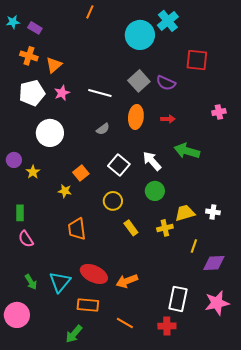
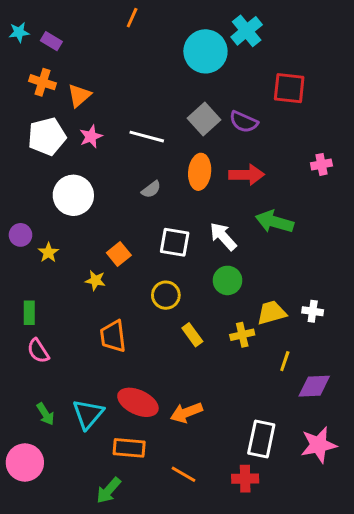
red arrow: (168, 119) -> (247, 175), size x1.6
white square: (119, 165) -> (175, 242), turned -30

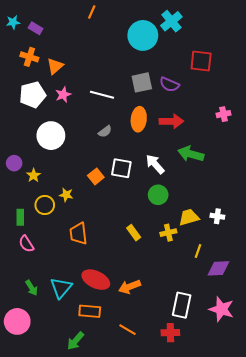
gray square: (204, 119) -> (142, 82), turned 30
orange square: (119, 254) -> (96, 176), moved
yellow circle: (166, 295) -> (45, 205), moved
pink star: (319, 445) -> (221, 309), turned 30

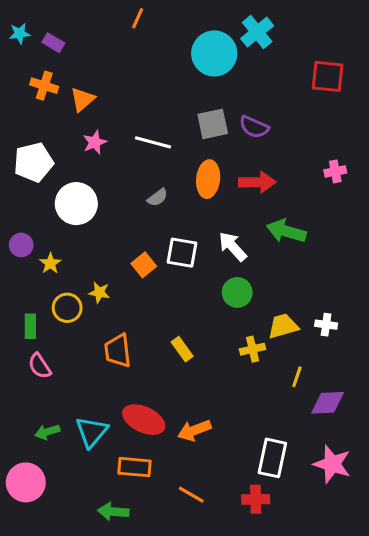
red square: (201, 61) -> (328, 76), moved
white pentagon: (33, 95) -> (33, 162), moved
yellow rectangle: (134, 233) -> (182, 349), moved
green arrow: (31, 288) -> (47, 432), turned 105
green arrow: (75, 341) -> (113, 512), turned 54

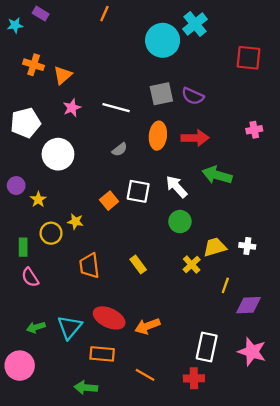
purple rectangle: (53, 43) -> (41, 14), moved
yellow cross: (253, 349) -> (192, 265), turned -30

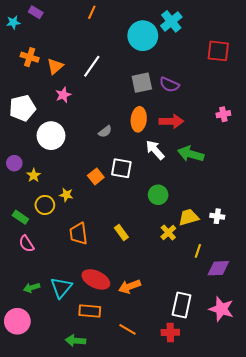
white line: (116, 108) -> (92, 66), moved, turned -70
white arrow: (176, 187) -> (155, 150), moved
green rectangle: (23, 247) -> (20, 217), turned -56

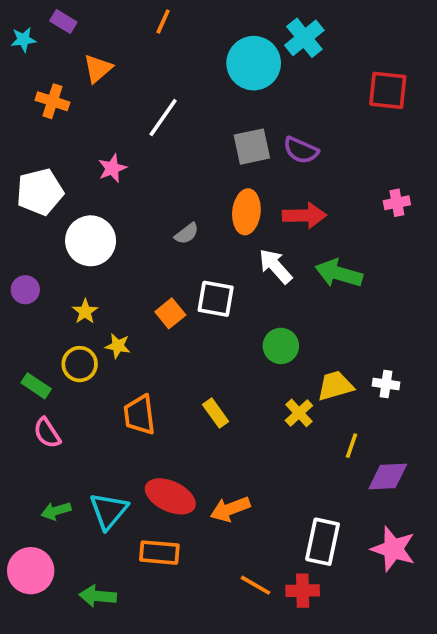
orange triangle: (55, 66) -> (98, 69), moved
yellow star: (34, 175) -> (85, 311), moved
orange line: (127, 329) -> (255, 585), moved
green arrow: (75, 341) -> (98, 596), moved

